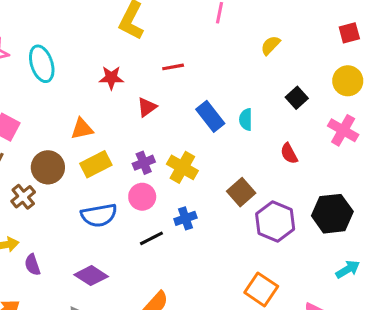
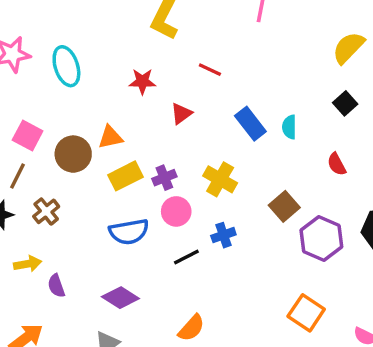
yellow semicircle: (270, 45) -> (348, 48), moved, size x1.5
red line: (173, 67) -> (210, 70), turned 35
purple cross: (144, 163) -> (164, 178), moved
brown circle: (48, 167) -> (73, 154), moved

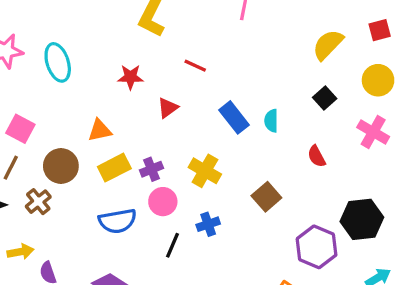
brown circle: (73, 154) -> (61, 166), moved
purple hexagon: (321, 238) -> (317, 247), moved
black line: (186, 257) -> (173, 245), turned -40

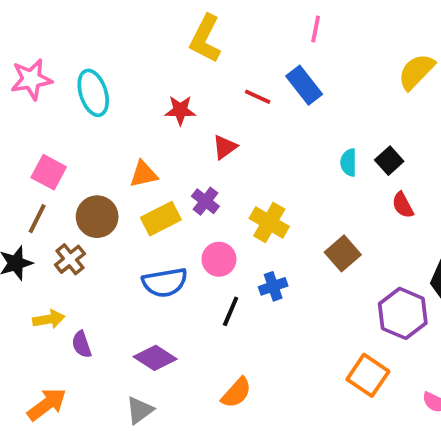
black square: (325, 98) -> (389, 161), moved
blue rectangle: (234, 117) -> (304, 85), moved
purple cross: (152, 169) -> (205, 201), moved, turned -30

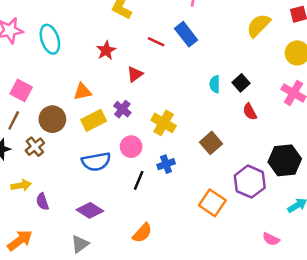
red star: (180, 110) -> (106, 50), turned -30
orange square: (368, 375) -> (212, 203), moved

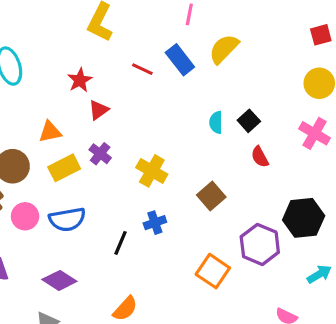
yellow semicircle: (258, 25) -> (224, 49), moved
red triangle: (135, 74) -> (99, 110), moved
pink circle: (131, 147) -> (25, 216), moved

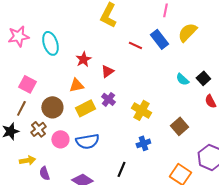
red star: (80, 80) -> (83, 59), moved
cyan semicircle: (216, 122) -> (182, 79), turned -48
black line: (120, 243) -> (121, 169), moved

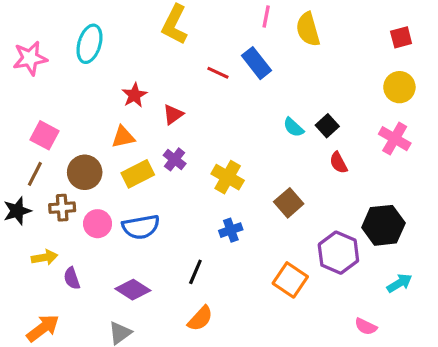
yellow semicircle: (187, 32) -> (308, 29), moved, turned -60
cyan ellipse: (50, 43) -> (89, 44), moved, turned 35
brown cross: (38, 129) -> (62, 208), turned 35

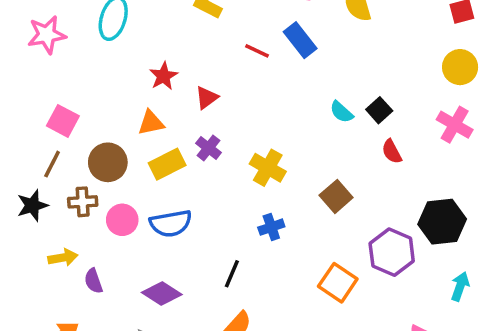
cyan arrow: (399, 283) -> (460, 286), turned -40

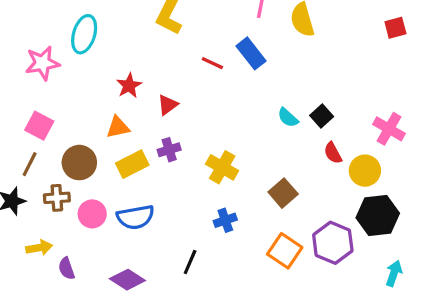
pink star: (47, 35) -> (42, 63), moved
yellow circle: (460, 67) -> (365, 171), moved
purple cross: (208, 148) -> (169, 150), turned 35
orange square: (338, 283) -> (285, 251), moved

